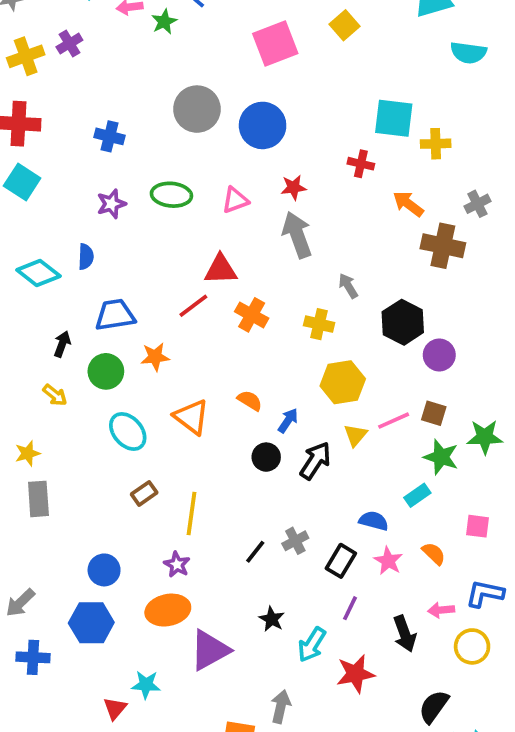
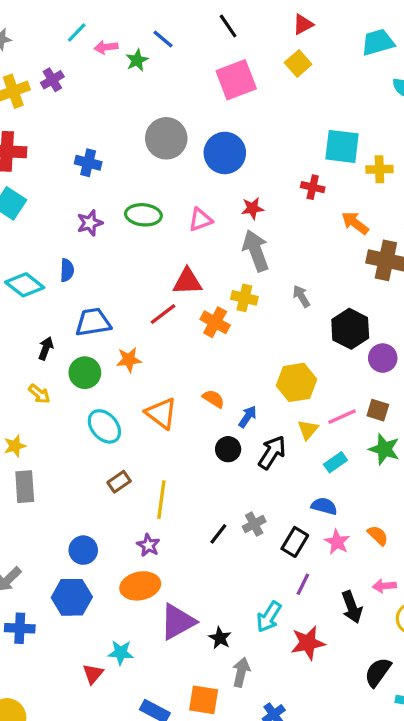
yellow cross: (319, 324) -> (244, 298), moved
cyan rectangle: (417, 495) -> (336, 462), moved
black star: (272, 619) -> (220, 638), moved

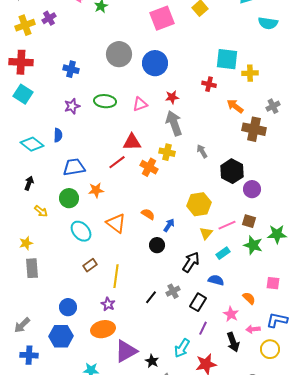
black arrow: (46, 348) -> (29, 183), moved
black arrow: (272, 452) -> (191, 262), moved
pink star: (337, 542) -> (231, 314), moved

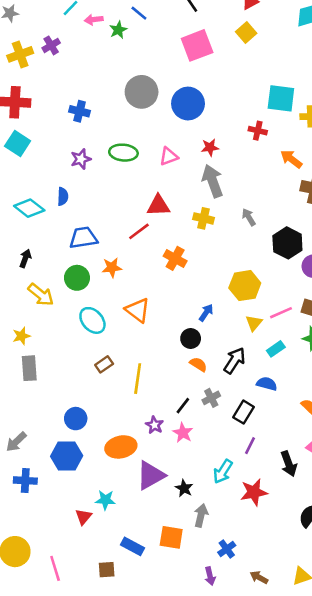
orange cross: (149, 167) -> (175, 258), moved
yellow arrow: (41, 211) -> (41, 295), size x1.5
orange semicircle: (148, 214) -> (198, 364), moved
purple star: (108, 304) -> (154, 425), moved
pink star: (231, 314) -> (183, 433), moved

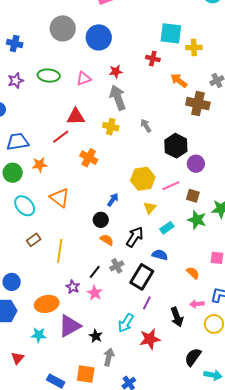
pink line: (281, 313) -> (171, 186), moved
black rectangle: (244, 412) -> (142, 277), size x1.4
cyan star: (105, 500) -> (39, 335), moved

